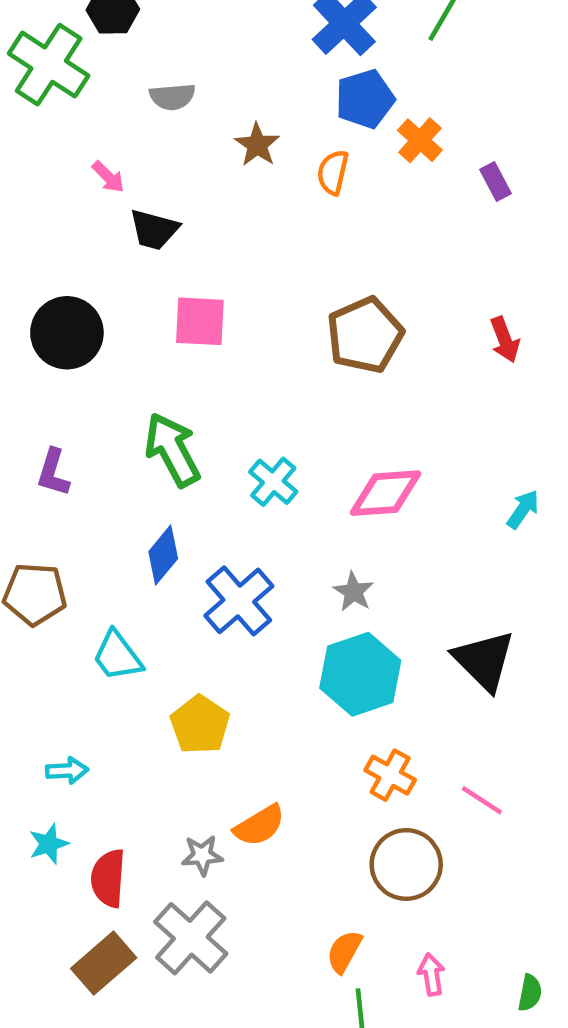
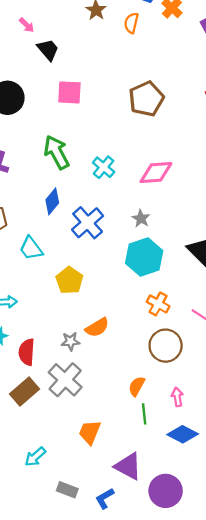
black trapezoid: (154, 230) -> (48, 50), turned -145

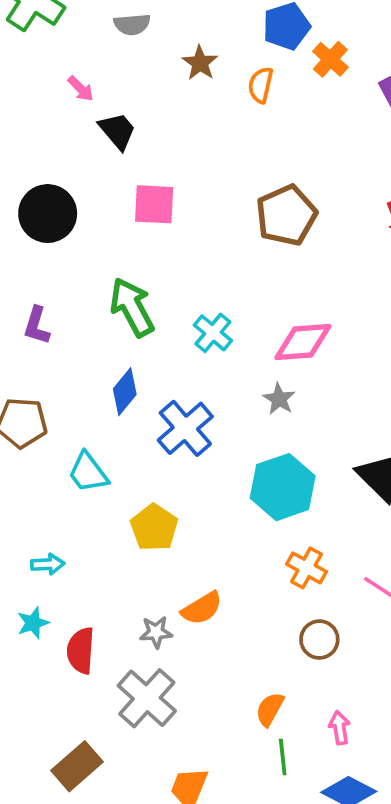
gray star: (141, 218) -> (279, 399), moved
brown circle: (166, 346) -> (319, 639), size x0.7
brown rectangle: (25, 392) -> (77, 766), moved

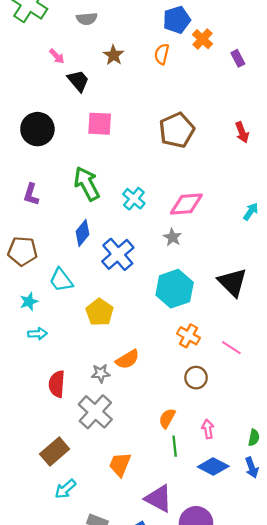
brown star: (200, 63) -> (114, 55), moved
cyan star: (33, 623) -> (29, 302), moved

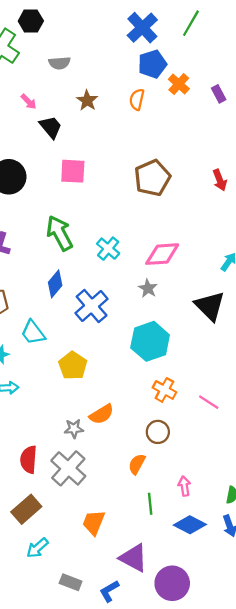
purple rectangle: (238, 58) -> (219, 94), moved
black triangle: (232, 282) -> (210, 306), moved
brown circle: (196, 378) -> (158, 432), moved
red semicircle: (57, 384) -> (29, 460), moved
orange semicircle: (167, 418) -> (137, 464), moved

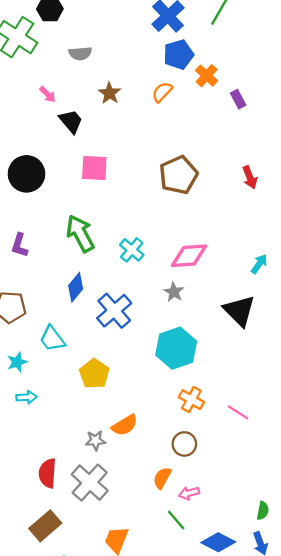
purple rectangle: (219, 94) -> (238, 99), moved
orange semicircle: (137, 99) -> (162, 92), turned 30
pink arrow: (184, 486) -> (189, 493), moved, turned -96
green line: (150, 504) -> (176, 520), turned -35

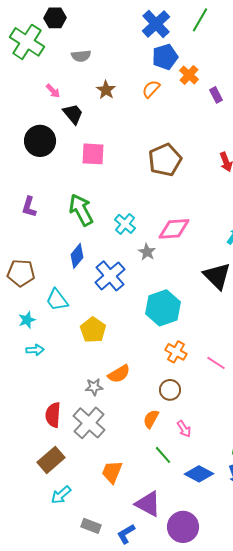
black circle: (27, 174) -> (40, 141), moved
purple L-shape: (19, 245) -> (29, 207), moved
gray star: (174, 292) -> (147, 252), moved
pink arrow: (189, 493) -> (184, 429), moved, turned -108

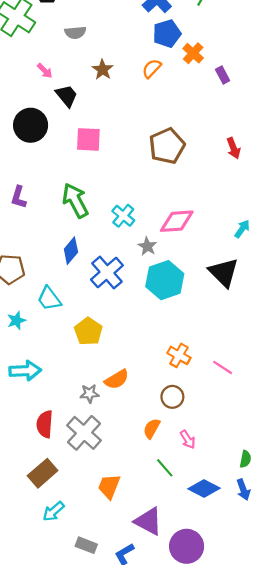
cyan hexagon: (163, 308) -> (165, 280), moved
cyan arrow: (35, 350) -> (25, 371), moved, size x1.6

